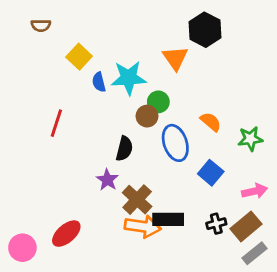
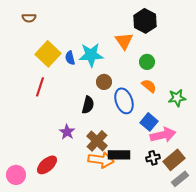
yellow square: (79, 57) -> (48, 54), moved, size x1.4
green circle: (158, 102) -> (147, 62), moved
purple star: (107, 180) -> (67, 132), moved
pink arrow: (255, 191) -> (163, 135), moved, size x1.4

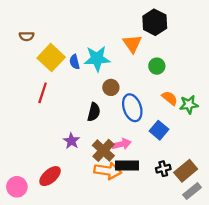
brown semicircle: (29, 18) -> (27, 36), moved
orange semicircle: (149, 86) -> (170, 98), moved
pink arrow: (163, 135) -> (122, 144), moved, size x0.7

